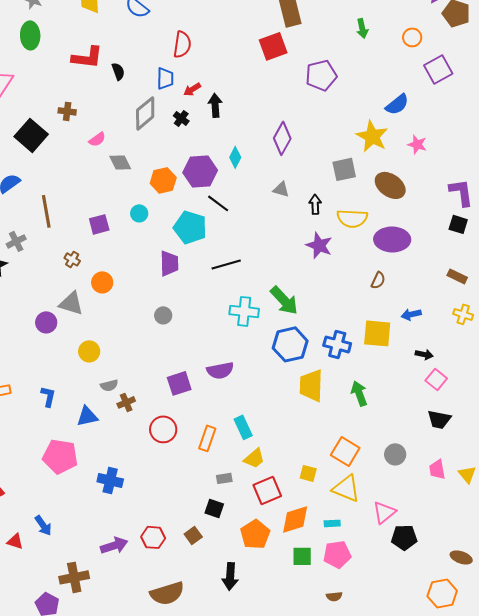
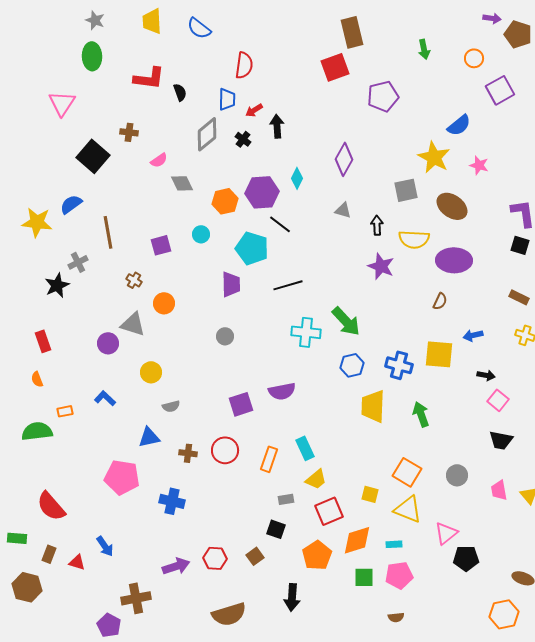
blue hexagon: (290, 344) -> (352, 365), size x0.7
blue L-shape: (48, 396) -> (105, 398), moved, turned -60
brown cross: (126, 402) -> (188, 453), moved, turned 30

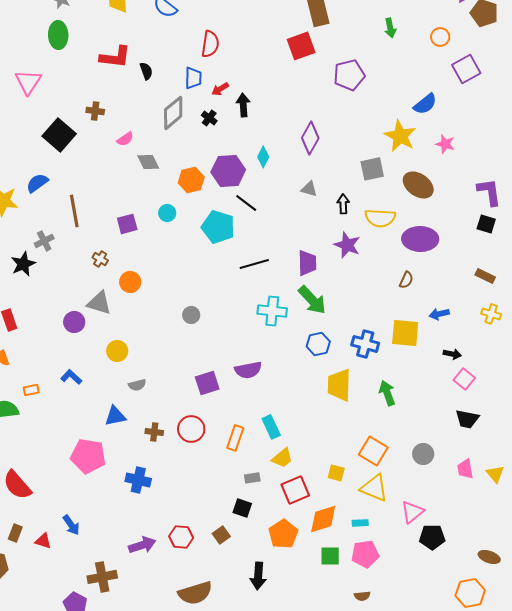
purple trapezoid: (231, 284) -> (307, 263), moved

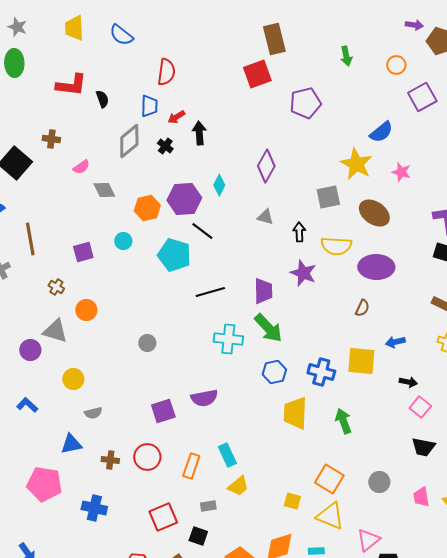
red square: (295, 490) -> (163, 517), moved

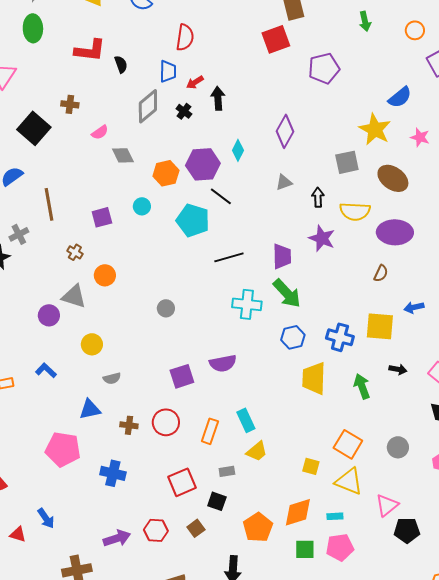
gray triangle: (265, 217) -> (284, 182), turned -36
black arrow: (408, 382) -> (398, 369), moved

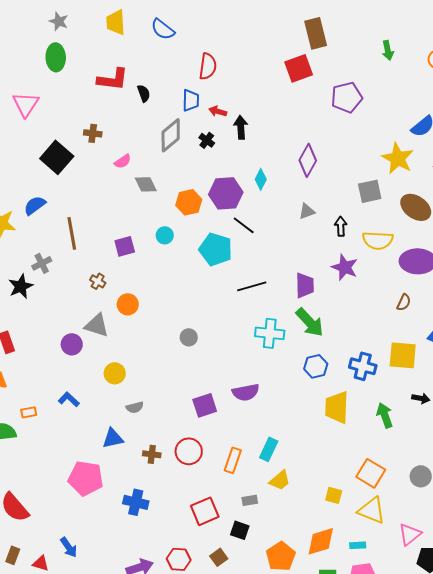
red arrow: (195, 82) -> (218, 111), turned 48
cyan rectangle: (246, 420) -> (269, 449), turned 50

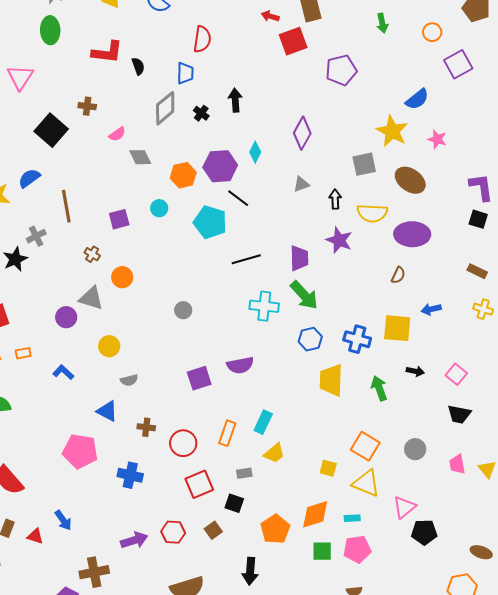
red arrow: (218, 111) -> (270, 16), moved
orange rectangle: (29, 412) -> (23, 353), moved
blue triangle: (113, 438) -> (107, 411), turned 40
red circle: (189, 451) -> (183, 443), moved

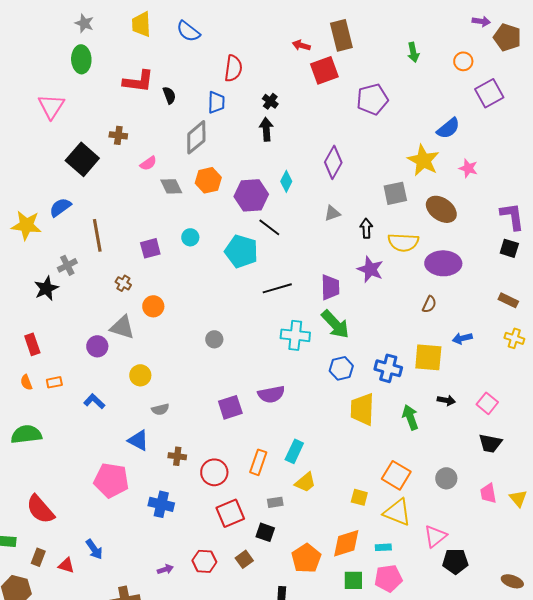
black cross: (201, 113) -> (270, 101), moved
orange hexagon: (183, 175) -> (208, 180), moved
purple arrow: (134, 540) -> (165, 569), size x0.6

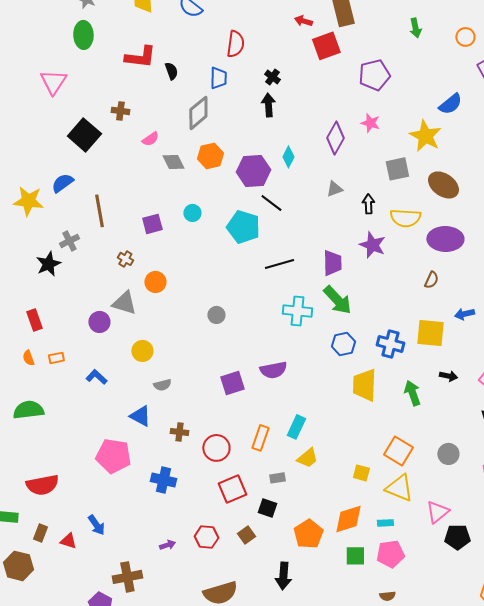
pink star: (468, 168) -> (370, 123), moved
red semicircle: (40, 509) -> (42, 485), turned -60

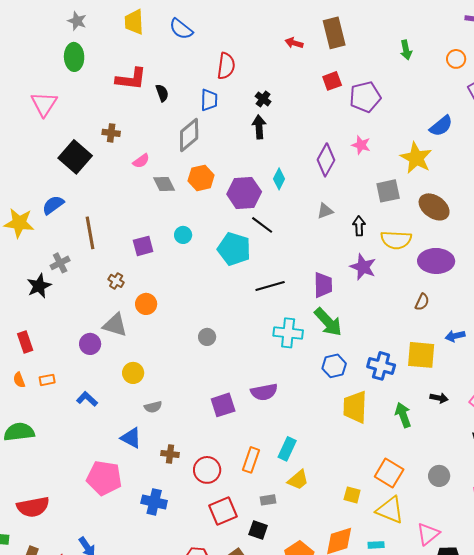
red square: (326, 46) -> (332, 81), moved, size x0.7

